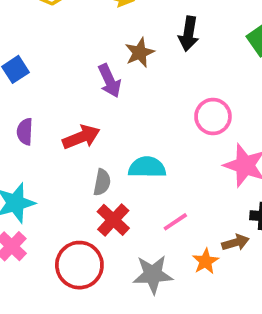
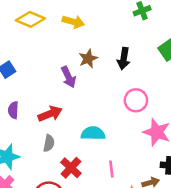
black arrow: (189, 34) -> (124, 59), moved
gray semicircle: (102, 182) -> (49, 143), moved
pink line: (175, 222) -> (111, 169), turned -63

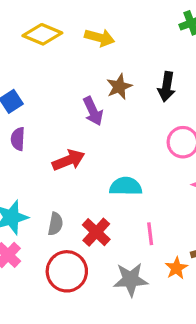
purple semicircle: (13, 110) -> (18, 139), moved
gray semicircle: (49, 143) -> (55, 224), moved

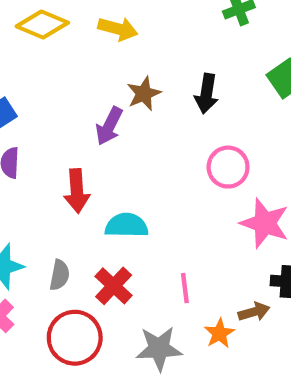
purple arrow: (93, 111) -> (109, 126), turned 52
red arrow: (68, 160) -> (77, 191), turned 108
cyan semicircle: (126, 186) -> (127, 225), moved

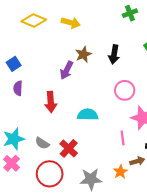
cyan semicircle: (127, 225) -> (88, 115), moved
gray semicircle: (60, 275) -> (42, 143), turned 112
pink line: (185, 288) -> (123, 138), moved

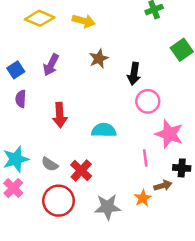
black arrow: (114, 54) -> (134, 74), moved
purple arrow: (67, 70) -> (51, 65), moved

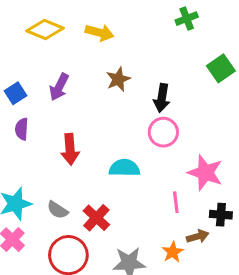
pink circle: (148, 101) -> (163, 132), moved

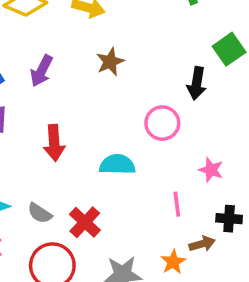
black arrow: (162, 98) -> (197, 83), moved
pink star: (205, 173) -> (211, 170), size x0.6

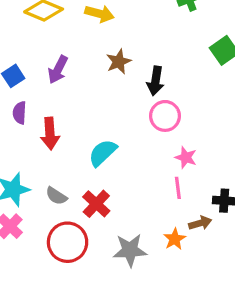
black arrow: (197, 83) -> (155, 81), moved
red arrow: (54, 143) -> (50, 134), moved
cyan semicircle: (117, 165) -> (103, 153), moved, turned -44
pink star: (211, 170) -> (186, 157), moved

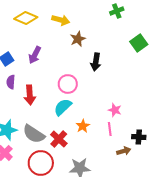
brown star: (119, 62) -> (78, 39), moved
pink circle: (165, 116) -> (68, 84), moved
gray semicircle: (56, 196) -> (34, 134), size x1.6
orange star: (175, 239) -> (83, 126), moved

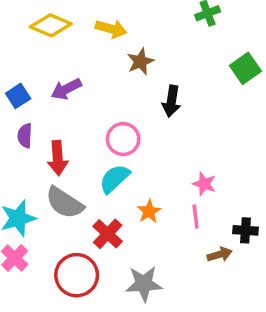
purple arrow: (35, 55) -> (66, 89), turned 36
gray semicircle: (34, 134) -> (65, 203), moved

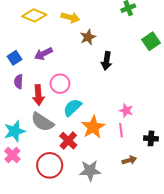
pink circle: (123, 139) -> (60, 84), moved
orange star: (149, 211) -> (93, 127), size x1.6
brown arrow: (220, 254) -> (129, 160), moved

